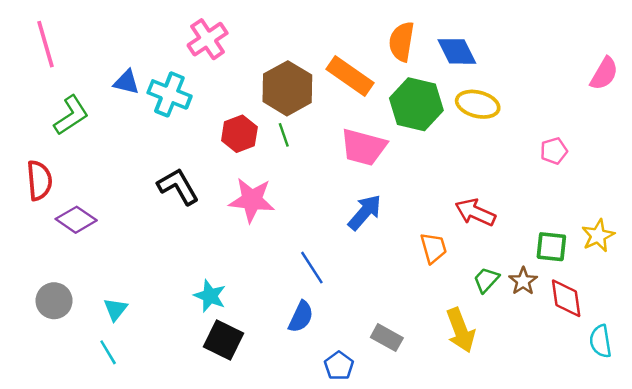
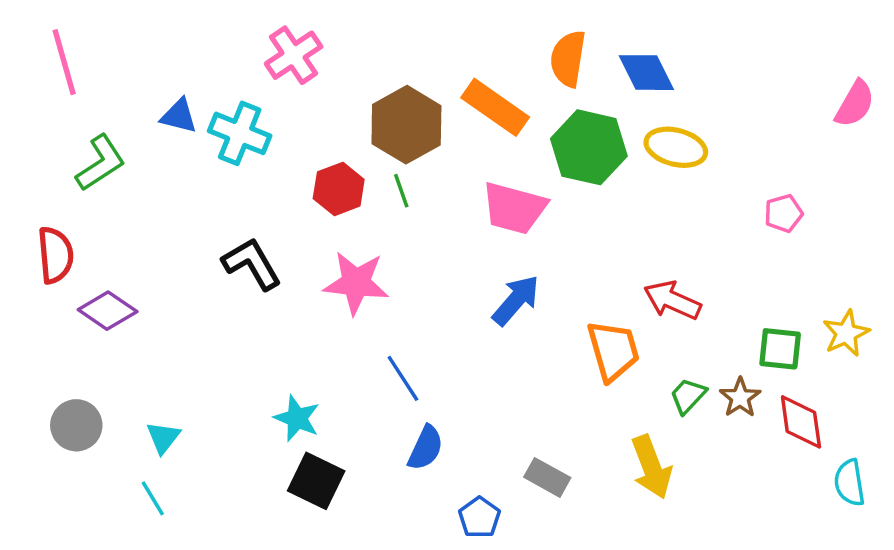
orange trapezoid: (433, 248) -> (613, 351), size x1.4
blue line: (312, 268) -> (403, 378), moved

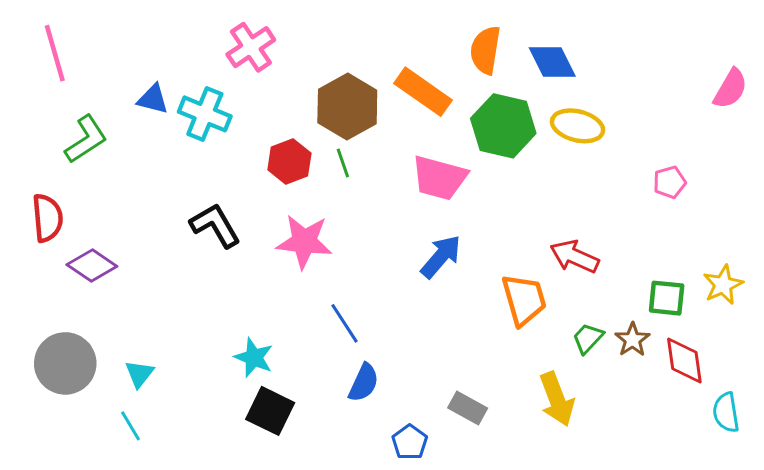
gray circle: (76, 425) -> (65, 363), size x1.4

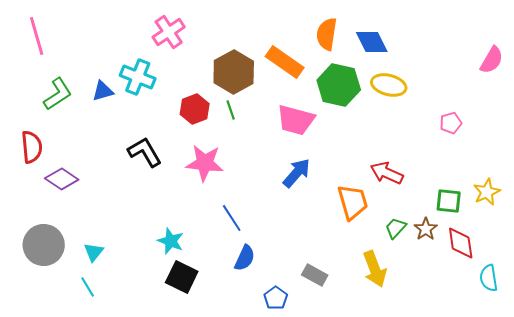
blue triangle: (153, 99) -> (103, 91), moved, turned -30

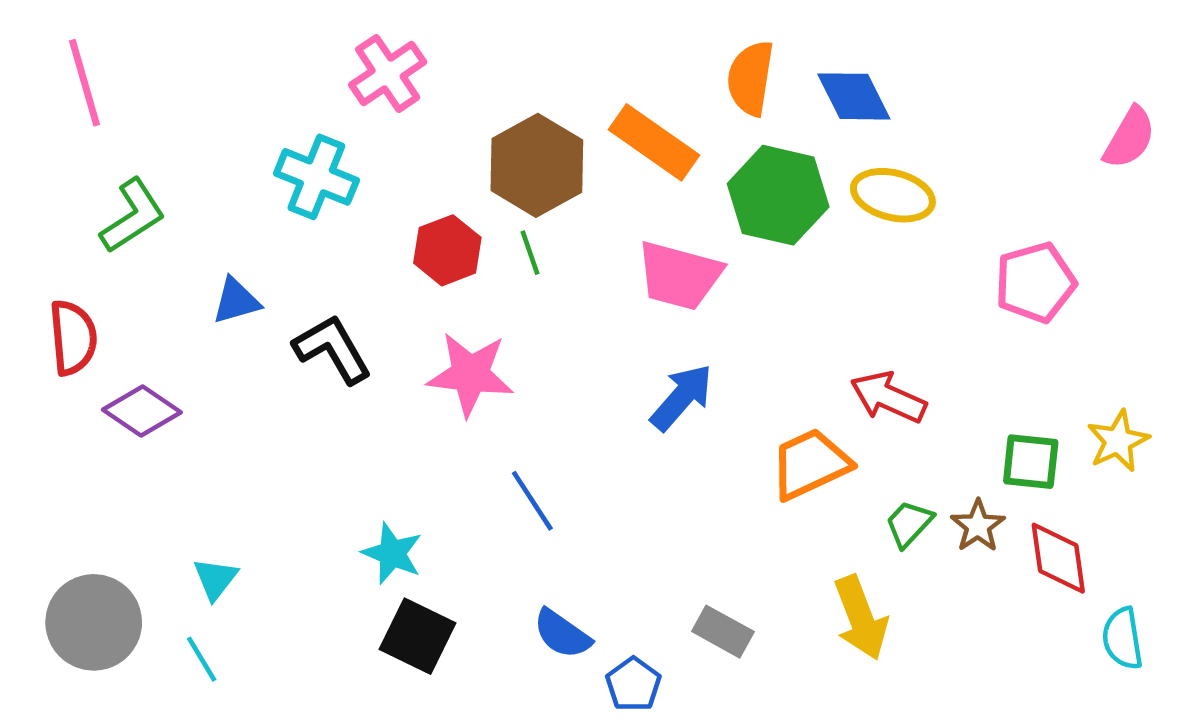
blue triangle: (103, 91) -> (236, 301), moved
pink pentagon: (451, 123) -> (1035, 282), size x1.6
orange trapezoid: (353, 202) -> (810, 464), turned -99
gray circle: (44, 245) -> (94, 622), moved
blue semicircle: (245, 258) -> (562, 634), moved, turned 100

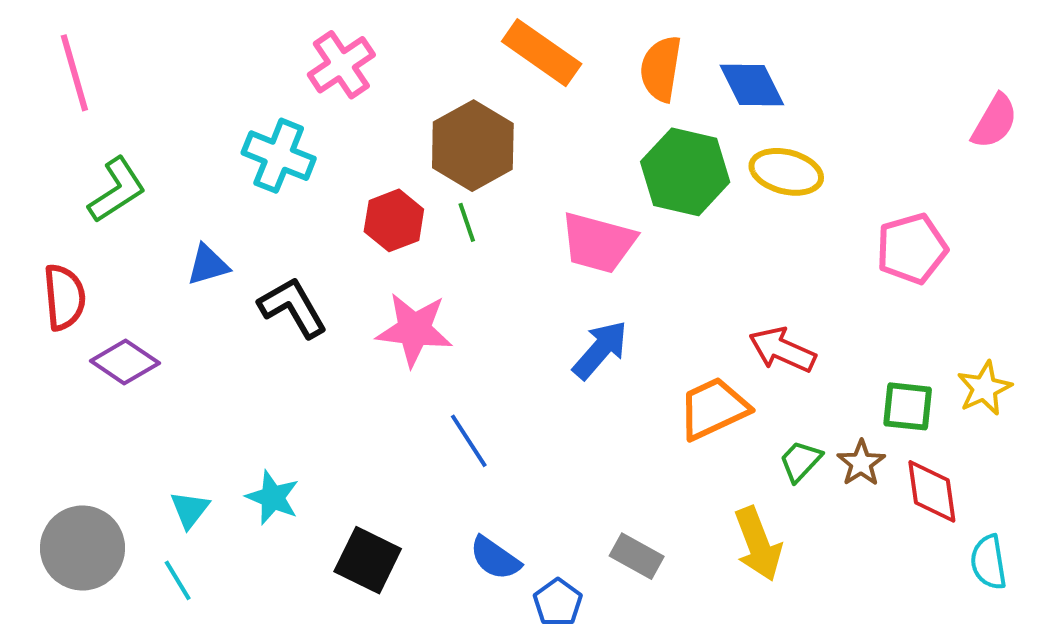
orange rectangle: (654, 142) -> (542, 53), moved
cyan star: (392, 553) -> (273, 497), moved

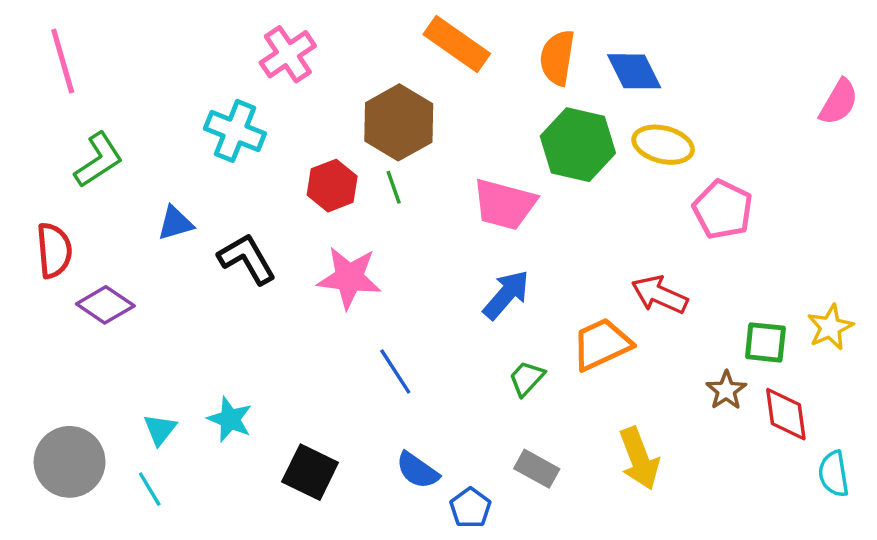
pink pentagon: (912, 249) -> (723, 209), moved, turned -30
green trapezoid: (800, 461) -> (527, 378), moved

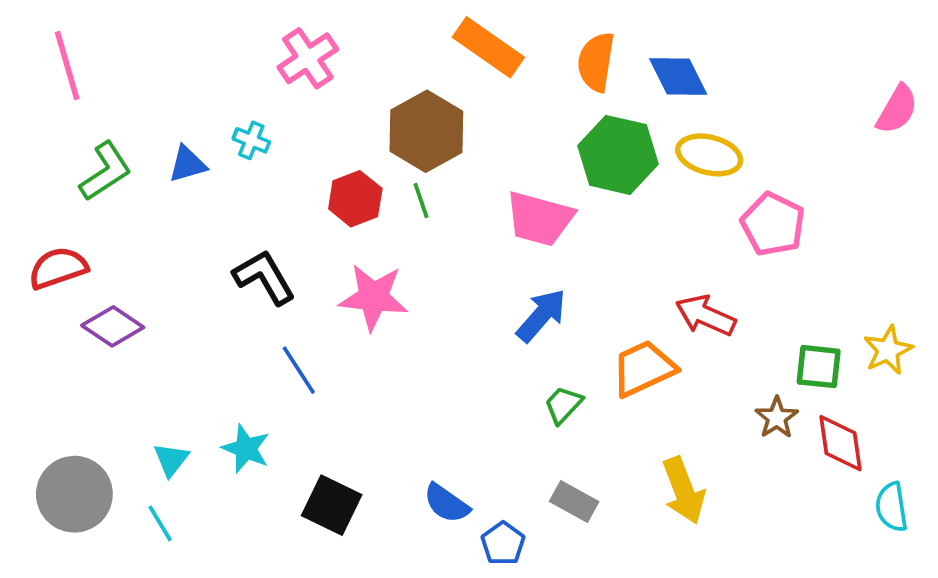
cyan cross: (235, 131) -> (251, 140), size x0.6
blue triangle: (175, 223) -> (187, 164), moved
red semicircle: (54, 250) -> (58, 268), turned -104
blue line: (395, 371) -> (299, 370), moved

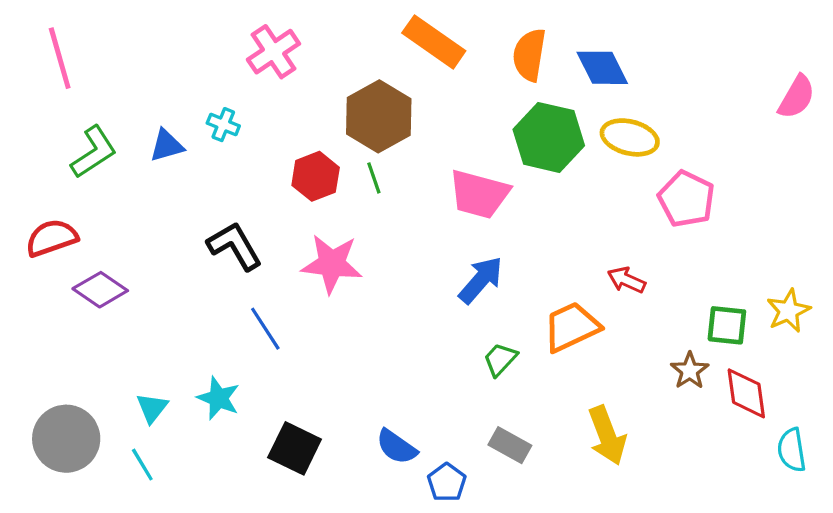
red arrow: (706, 315) -> (626, 280), size x0.7

